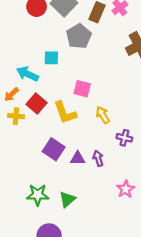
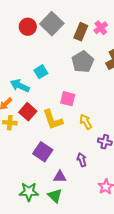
gray pentagon: (79, 36) -> (83, 62), moved
cyan square: (51, 58) -> (41, 72), turned -32
purple triangle: (78, 158) -> (60, 177), moved
green triangle: (67, 199) -> (55, 196), turned -35

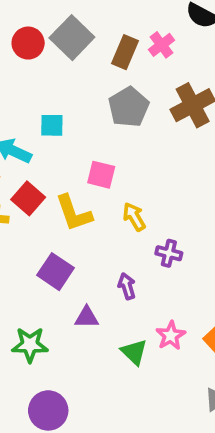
cyan square: (41, 72) -> (52, 125), turned 32
green triangle: (55, 196) -> (134, 352), moved

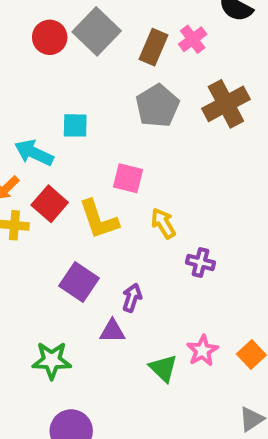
purple arrow: (127, 286) -> (132, 298), moved, turned 35

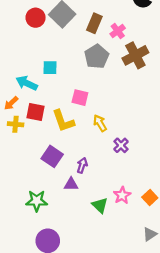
pink cross: (193, 39) -> (118, 31), moved
red square: (50, 204) -> (36, 112), turned -30
purple cross: (200, 262) -> (121, 145), turned 32

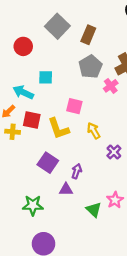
red circle: (36, 18) -> (23, 46), moved
pink cross: (118, 31) -> (111, 86), moved

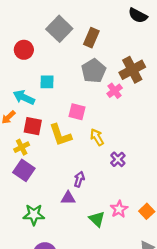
yellow cross: (13, 132) -> (22, 147), moved, turned -32
purple square: (48, 163) -> (24, 170), moved

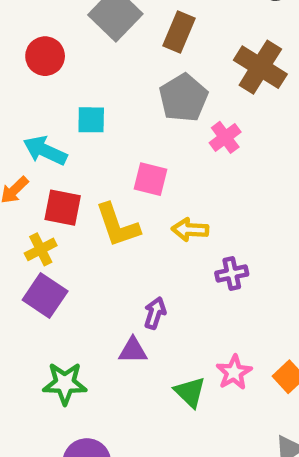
brown cross: (132, 70) -> (260, 67), moved, turned -30
yellow arrow: (97, 137) -> (190, 230), turned -56
purple cross: (118, 159) -> (232, 274), turned 32

